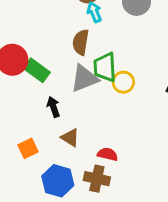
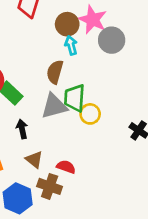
red semicircle: (108, 154) -> (66, 167), moved
brown cross: (97, 179) -> (50, 186), moved

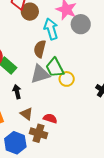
brown circle: (67, 24) -> (30, 12), moved
cyan arrow: (71, 45) -> (51, 29), size x1.5
green trapezoid: (75, 98) -> (55, 68), turned -30

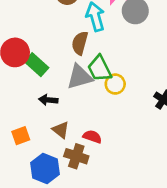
black arrow: (17, 92) -> (48, 100), turned -72

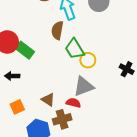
gray triangle: (80, 77) -> (84, 86), moved
black arrow: (48, 100) -> (12, 76), moved
brown cross: (76, 156) -> (62, 119), turned -30

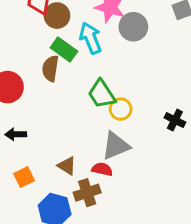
brown semicircle: (57, 30) -> (50, 68), moved
green rectangle: (25, 50) -> (64, 49), moved

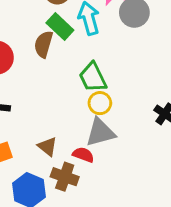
yellow circle: (121, 109) -> (100, 103), moved
brown cross: (87, 193) -> (65, 177), turned 30

